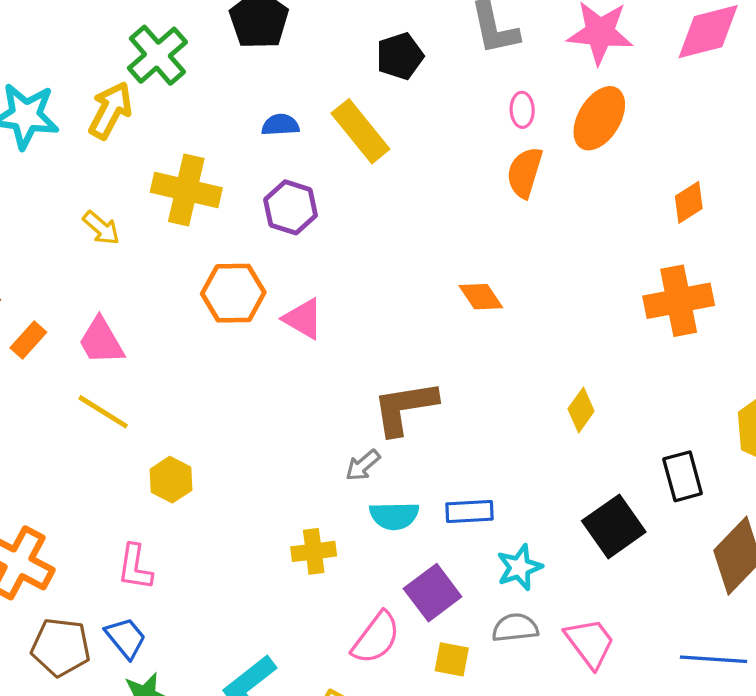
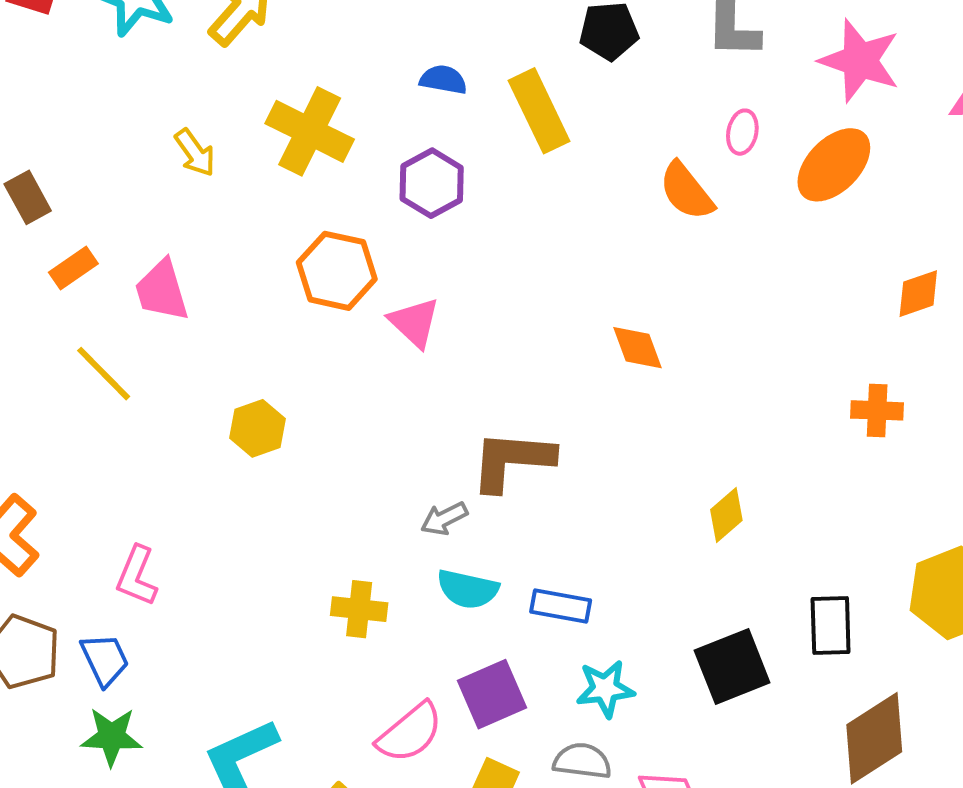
orange semicircle: (525, 172) -> (686, 191), moved, turned -69
orange cross: (679, 301) -> (877, 410), size x0.6
yellow line: (103, 412) -> (104, 374), moved
yellow hexagon: (171, 480) -> (257, 428), moved

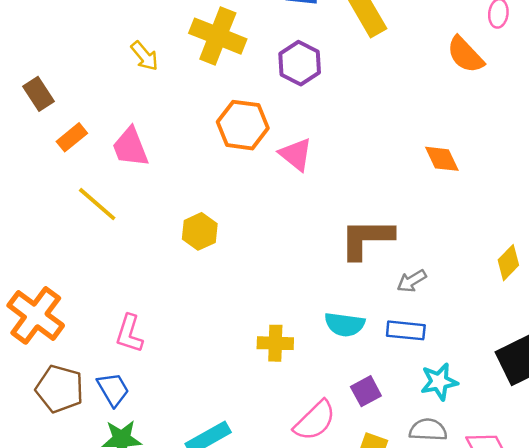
gray arrow: (444, 519) -> (412, 281), moved
purple square: (492, 694) -> (366, 391), size x0.7

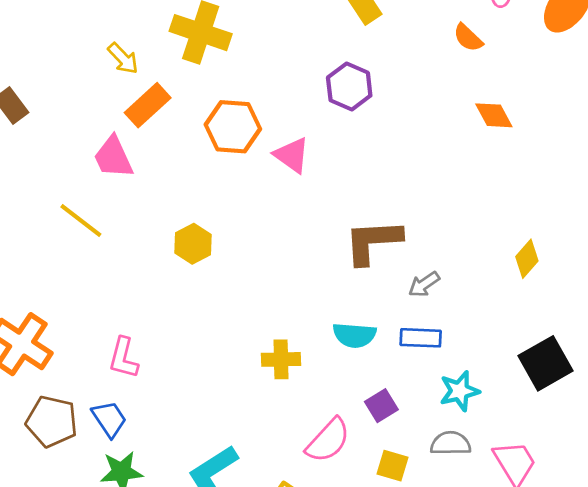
orange semicircle: (465, 55) -> (468, 38), size x0.7
purple hexagon: (300, 63) -> (349, 87), moved
orange rectangle: (72, 137) -> (148, 105), moved, size x1.4
orange diamond: (442, 159) -> (494, 115), moved

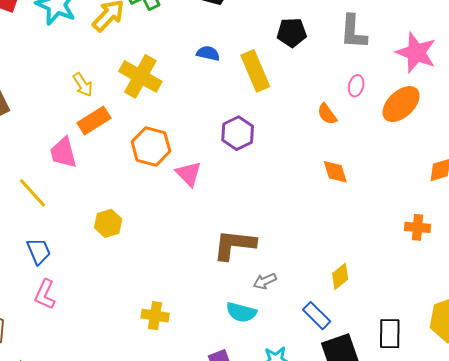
cyan semicircle: (354, 335) -> (241, 312), moved
blue rectangle: (421, 338) -> (317, 316), moved, turned 32
blue trapezoid: (109, 419) -> (39, 251), moved

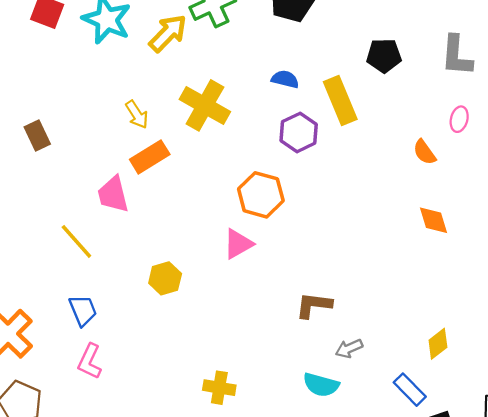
purple hexagon: (238, 133) -> (299, 132), moved
orange hexagon: (151, 146) -> (261, 195), moved
pink triangle: (189, 174) -> (238, 244), moved, turned 44
brown L-shape: (234, 245) -> (314, 305), size x0.7

